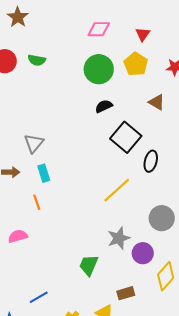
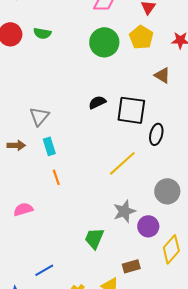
black semicircle: (104, 106) -> (97, 102), moved
black square: (126, 137) -> (131, 110), turned -32
orange line: (37, 202) -> (56, 177), moved

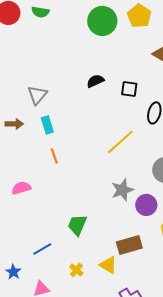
black square: (131, 110) -> (129, 89), size x0.6
green trapezoid: (94, 238) -> (77, 225), moved
brown rectangle: (131, 266) -> (129, 245), size x1.4

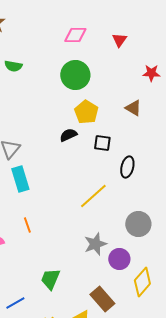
yellow pentagon: (139, 16) -> (86, 112), moved
cyan rectangle: (47, 125) -> (20, 179), size x1.4
orange line: (54, 156) -> (27, 225), moved
brown rectangle: (129, 245) -> (102, 299), turned 65

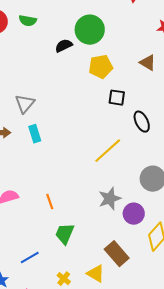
yellow pentagon: (86, 112) -> (101, 67), turned 30
black semicircle: (68, 135) -> (64, 46), moved
black ellipse: (127, 167) -> (142, 122), turned -40
cyan rectangle: (20, 179) -> (35, 134), size x0.7
orange line: (27, 225) -> (50, 202), moved

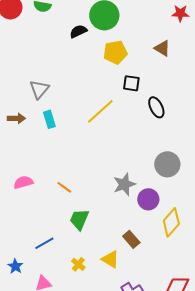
yellow line: (108, 151) -> (100, 111), moved
orange line: (50, 202) -> (64, 187), turned -35
brown rectangle: (117, 254) -> (131, 239), size x0.7

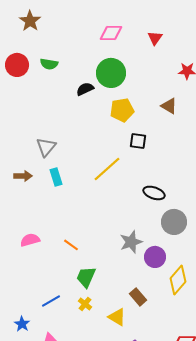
black ellipse: (156, 107) -> (154, 193), moved, turned -45
yellow cross: (78, 264) -> (85, 304), moved

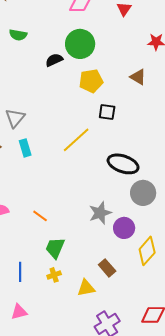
black ellipse: (154, 193) -> (123, 164), size x1.4
blue line: (51, 301) -> (20, 272), turned -60
yellow cross: (85, 304) -> (54, 275), turned 32
yellow triangle: (117, 317) -> (86, 288), turned -42

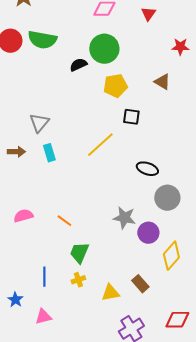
green semicircle: (18, 35) -> (42, 40), size x1.6
black ellipse: (123, 164) -> (147, 169), size x0.7
gray star: (100, 213) -> (124, 218), turned 30
brown rectangle: (107, 268) -> (140, 284), moved

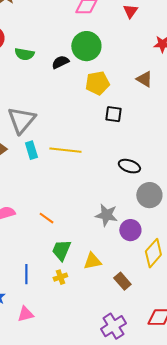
green semicircle: (42, 40) -> (24, 54), moved, size x0.7
gray triangle: (39, 123) -> (21, 120), size x1.4
yellow line: (100, 145) -> (65, 150), moved, turned 48
yellow triangle: (110, 293) -> (92, 261), moved

